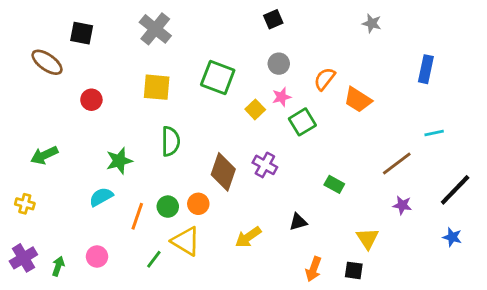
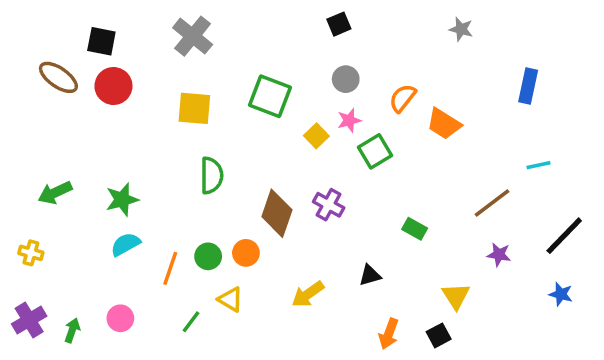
red circle: (91, 100) -> (113, 86), moved, size x1.4
green star: (119, 161) -> (122, 200), moved
yellow triangle: (186, 241) -> (230, 299), size x0.7
black square: (354, 270) -> (439, 335), turned -36

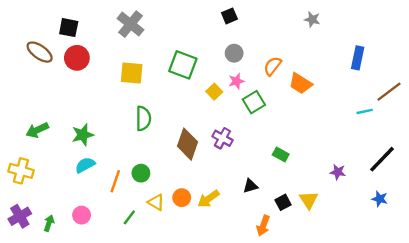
brown line: (492, 203) -> (389, 92), moved
yellow cross: (31, 253) -> (21, 171), size x1.5
orange circle: (246, 253) -> (182, 198), moved
black square: (439, 335) -> (283, 202), moved

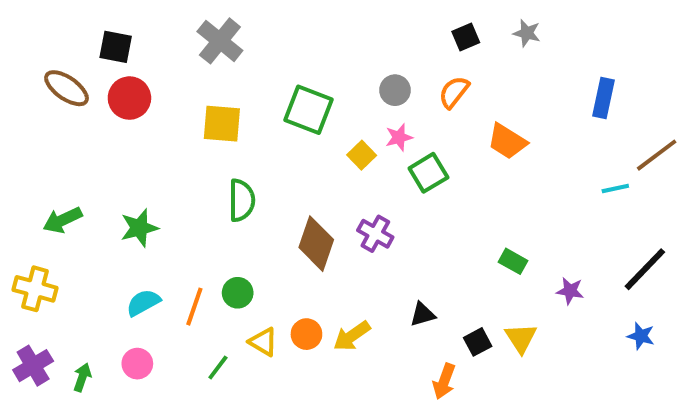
black square: (229, 16) -> (466, 37), moved
orange semicircle: (273, 66) -> (454, 92), moved
green rectangle: (281, 155) -> (513, 261), moved
cyan semicircle: (85, 165) -> (143, 303), moved

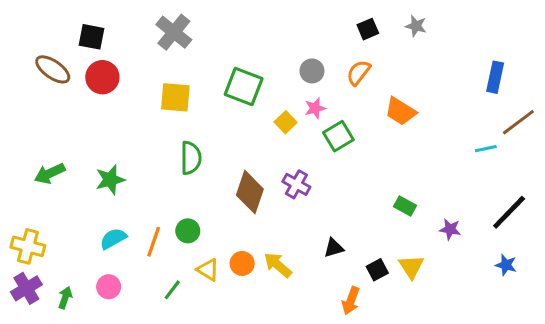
blue rectangle: (604, 98) -> (495, 77), moved
yellow cross: (35, 289) -> (28, 246), moved
yellow arrow: (352, 336) -> (278, 265), turned 76

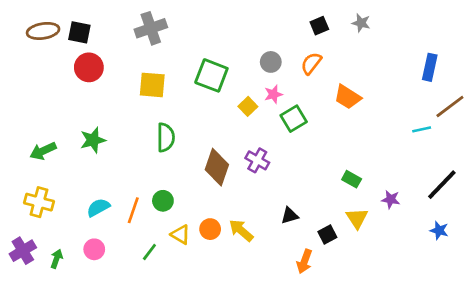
gray cross: (174, 32) -> (151, 28), turned 32
brown ellipse: (53, 69) -> (43, 31), moved, turned -44
green star: (110, 180) -> (93, 140), moved
yellow cross: (28, 246) -> (39, 202), moved
yellow triangle: (411, 267) -> (357, 218), moved

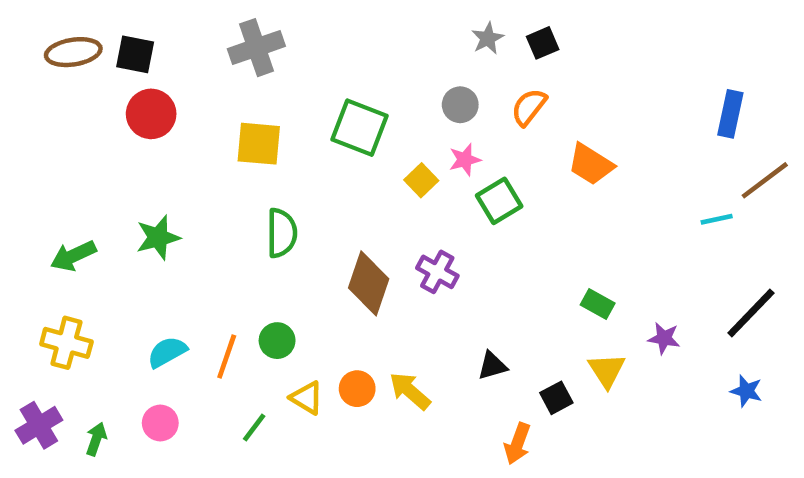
gray star: (361, 23) -> (488, 38), moved, turned 30

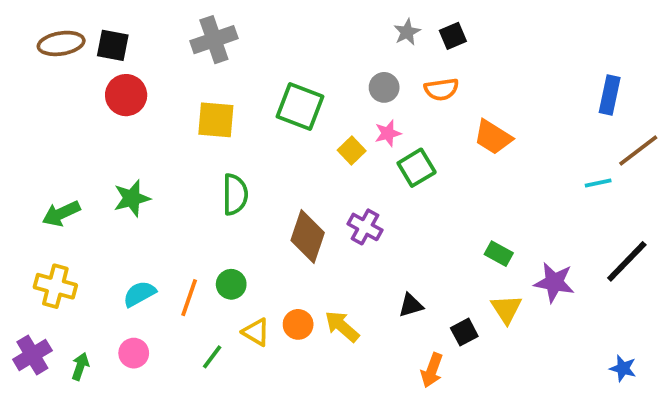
orange semicircle: (529, 107) -> (441, 89), turned -136
purple star: (664, 338) -> (554, 282), size x1.5
blue star: (746, 391) -> (623, 368), moved

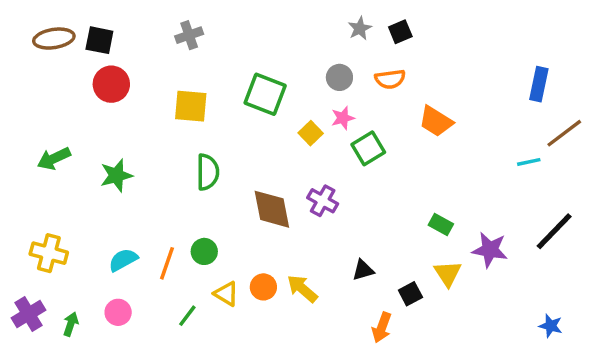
gray cross: (214, 40) -> (189, 35), size x0.7
green arrow: (61, 214) -> (54, 159), moved
brown diamond: (308, 236) -> (272, 209), turned -30

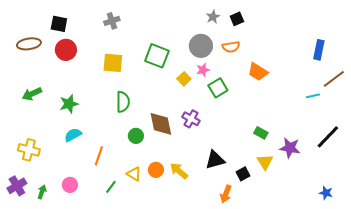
brown ellipse: (54, 39) -> (29, 44), moved
gray circle: (339, 77) -> (201, 46), size x1.5
green circle: (204, 251) -> (136, 136), moved
cyan semicircle: (123, 260) -> (73, 135), moved
black triangle: (363, 270) -> (215, 160), size x1.5

